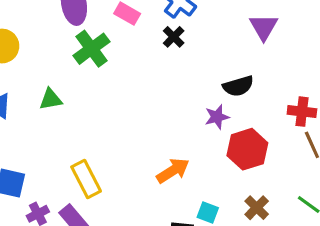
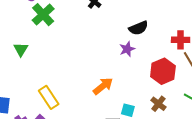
green triangle: (51, 99) -> (21, 49), turned -42
red hexagon: (247, 149) -> (163, 71), moved

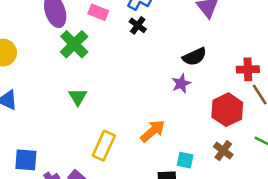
green triangle: (21, 49) -> (78, 97), moved
yellow rectangle: (49, 97) -> (104, 146), moved, turned 60

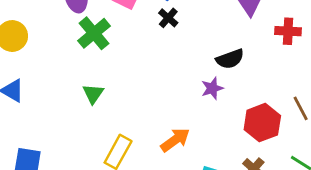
red cross: (248, 69) -> (288, 31), moved

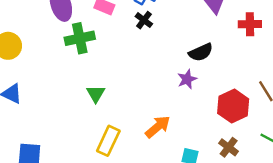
green cross: (94, 33) -> (80, 38), turned 32
green triangle: (93, 94) -> (96, 94), moved

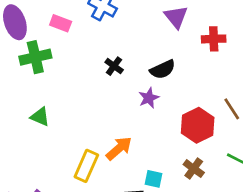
black cross: (144, 20) -> (114, 66), moved
green triangle: (96, 94) -> (40, 117), moved, turned -36
yellow rectangle: (108, 141) -> (86, 166), moved

